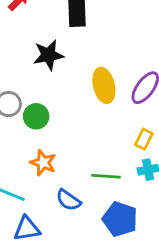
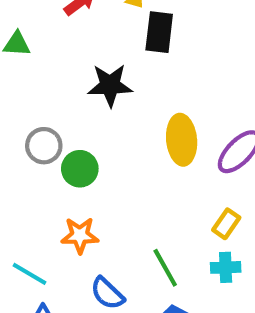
orange star: (43, 163) -> (80, 235), turned -30
green line: (106, 176) -> (165, 268), turned 48

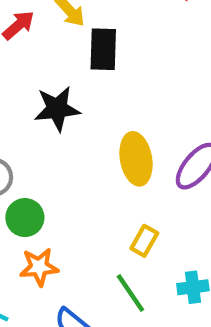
green circle: (80, 169) -> (25, 218), moved
yellow rectangle: (226, 224) -> (144, 241), moved

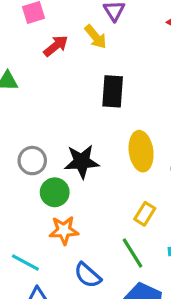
black rectangle: (103, 49) -> (113, 91), moved
black star: (57, 109) -> (82, 162), moved

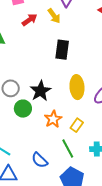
black star: (82, 162) -> (41, 91), turned -30
orange star: (64, 230) -> (53, 119), moved, turned -30

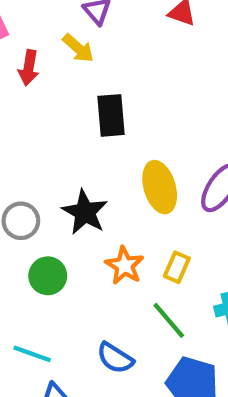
red arrow: (30, 20) -> (29, 68), turned 147
green circle: (23, 109) -> (48, 276), moved

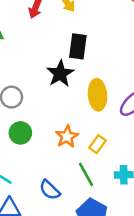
black star: (85, 212) -> (60, 74), moved

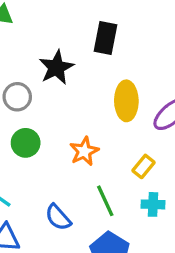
black star: (60, 74) -> (56, 68), moved
yellow rectangle: (98, 144) -> (143, 166), moved

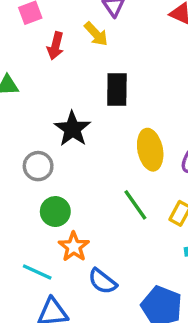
orange star: (84, 151) -> (74, 247), moved
green line: (105, 201) -> (135, 205), moved

